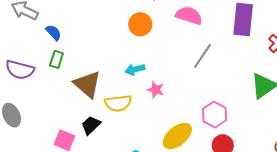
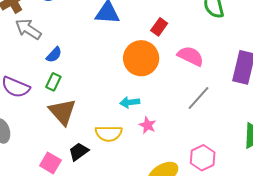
orange circle: (140, 24) -> (141, 58), size x1.5
blue semicircle: (53, 32) -> (54, 55), turned 78
brown triangle: (87, 84) -> (62, 112), moved

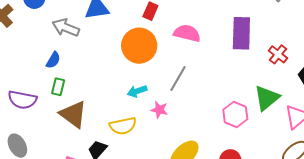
gray arrow: (28, 29) -> (66, 28), moved
gray line: (198, 98) -> (178, 79), moved
pink hexagon: (203, 158) -> (235, 114), moved

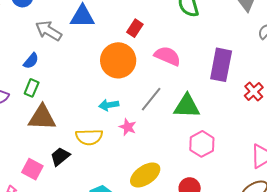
green triangle: (267, 98) -> (187, 106), moved, turned 32
brown triangle: (73, 114) -> (42, 118), turned -44

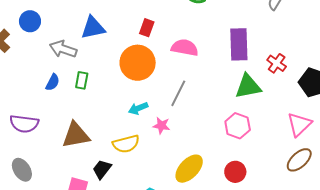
green rectangle: (32, 88) -> (82, 80), moved
green triangle: (187, 106) -> (248, 86), moved

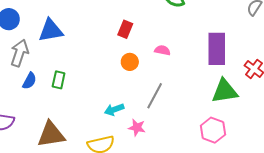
blue triangle: (93, 28) -> (51, 30), moved
pink semicircle: (185, 48) -> (162, 50), size x0.6
gray arrow: (63, 49) -> (19, 53), moved, turned 88
orange circle: (138, 63) -> (130, 62), moved, size x0.5

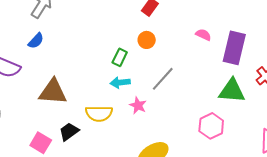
pink semicircle: (162, 50) -> (203, 35), moved
green rectangle: (59, 80) -> (120, 57), moved
blue semicircle: (29, 81) -> (36, 41), moved

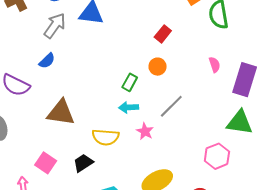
pink semicircle: (203, 35) -> (215, 65), turned 42
black trapezoid: (69, 132) -> (83, 163), moved

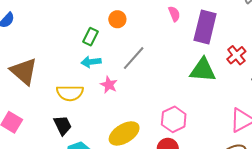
brown triangle: (61, 113) -> (24, 71), turned 36
pink hexagon: (217, 156) -> (174, 119), moved
black trapezoid: (83, 163) -> (63, 125), moved, turned 100

